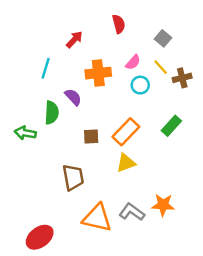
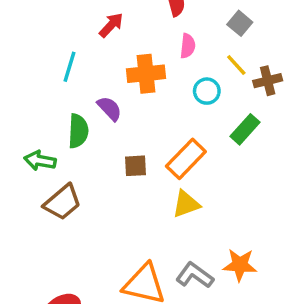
pink semicircle: (133, 62) -> (188, 46), moved, turned -35
green rectangle: (171, 126) -> (245, 129), moved
brown trapezoid: (73, 177) -> (63, 202), moved, turned 60

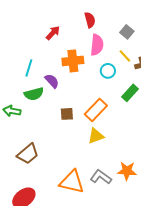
pink semicircle: (188, 46) -> (97, 45), size x1.5
cyan line: (70, 67) -> (29, 68), moved
green semicircle: (78, 131) -> (34, 94), turned 72
brown trapezoid: (63, 202) -> (28, 154), moved

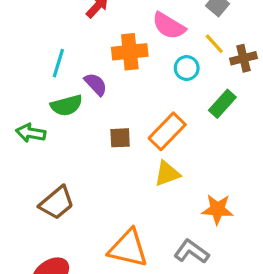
pink semicircle: (97, 45) -> (169, 26), turned 115
orange star: (127, 171) -> (217, 209), moved
gray L-shape: (101, 177) -> (192, 252), moved

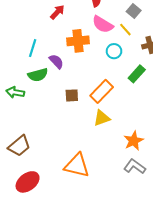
yellow line: (214, 44) -> (125, 30), moved
brown trapezoid: (57, 203) -> (19, 146), moved
orange star: (217, 209) -> (134, 141), turned -30
gray L-shape: (192, 252) -> (135, 166), moved

